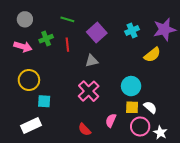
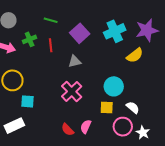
cyan cross: (132, 30) -> (115, 31), size x1.5
yellow square: (132, 107) -> (107, 107), moved
pink semicircle: (111, 120) -> (86, 127), moved

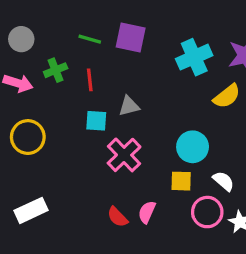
purple square: (80, 33) -> (131, 38), moved, turned -36
cyan square: (28, 101) -> (96, 121), moved

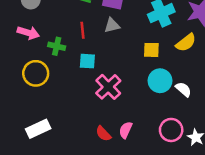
green cross: (56, 70) -> (57, 46), moved, turned 35
gray triangle: (129, 106) -> (112, 25), moved
yellow square: (181, 181) -> (151, 50), moved
white semicircle: (224, 181) -> (183, 89), moved

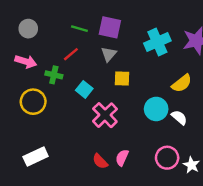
gray triangle: (112, 25) -> (109, 54), turned -35
red line: (82, 30) -> (71, 54), moved, turned 56
yellow semicircle: (186, 43) -> (182, 83), moved
yellow square: (151, 50) -> (122, 79), moved
cyan square: (87, 61) -> (84, 89), turned 35

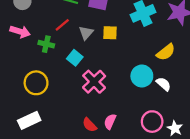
gray triangle: (109, 54) -> (86, 33), moved
yellow square: (122, 79) -> (110, 33), moved
yellow circle: (33, 102) -> (36, 83), moved

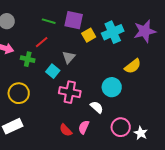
gray triangle: (86, 33) -> (69, 57), moved
yellow square: (110, 33) -> (89, 35), moved, turned -32
pink cross: (94, 82) -> (70, 92), turned -35
white semicircle: (163, 84) -> (97, 107), moved

